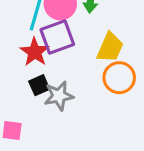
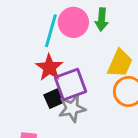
purple square: (57, 37) -> (71, 84), moved

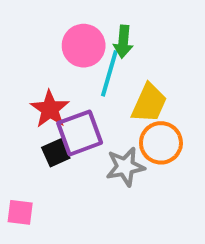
cyan line: (51, 31) -> (109, 73), moved
gray star: (72, 108) -> (125, 167), moved

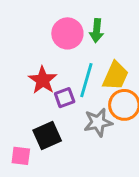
cyan line: (109, 73) -> (86, 80), moved
purple square: (80, 133) -> (65, 98), size x0.6
black square: (56, 153) -> (47, 136), moved, size x1.4

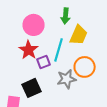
pink circle: (67, 33) -> (34, 25), moved
yellow trapezoid: (116, 76) -> (79, 35), moved

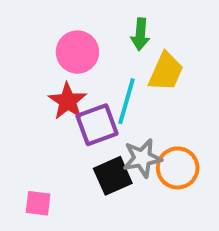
purple square: (44, 62) -> (97, 125), size x1.5
orange circle: (85, 67) -> (178, 168), moved
black square: (32, 88) -> (113, 176), moved

